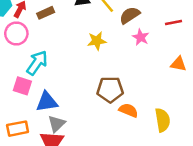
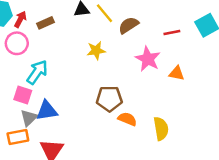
pink star: (141, 37) -> (148, 59), moved, size x1.5
gray triangle: (57, 124) -> (29, 118), moved

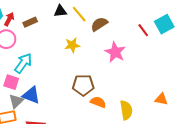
red line: (172, 32) -> (143, 30), moved, turned 64
orange triangle: (177, 73) -> (161, 99), moved
blue triangle: (47, 111) -> (31, 95), turned 30

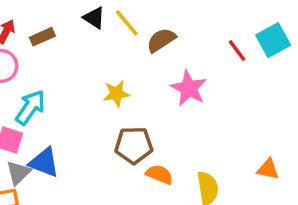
black triangle: (60, 11) -> (94, 18), turned 40
yellow star: (72, 45) -> (116, 93), moved

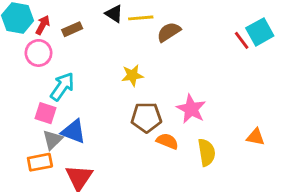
yellow line: (127, 23) -> (141, 18), turned -55
red line: (237, 50) -> (242, 40), moved
pink star: (189, 88) -> (191, 109), moved

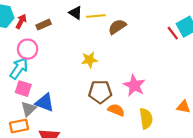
pink circle: (39, 53) -> (28, 49), moved
cyan arrow: (62, 87) -> (19, 68), moved

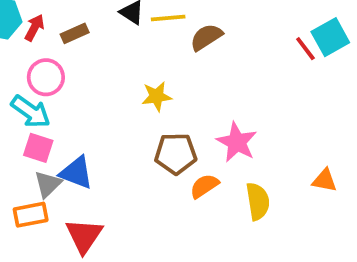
cyan arrow: (19, 68) -> (31, 112), turned 90
orange semicircle: (116, 110) -> (204, 186), turned -56

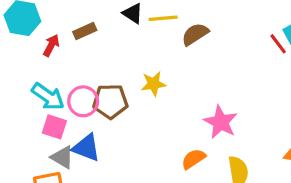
red arrow: (34, 28) -> (51, 45), moved
pink circle: (46, 77) -> (83, 101), moved
brown pentagon: (176, 154) -> (110, 101), moved
gray triangle: (48, 184) -> (62, 157), turned -45

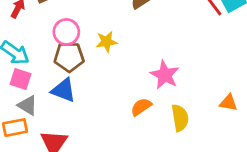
pink circle: (83, 101) -> (66, 32), moved
blue triangle: (86, 148) -> (64, 90), moved

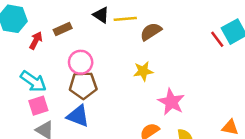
yellow star: (107, 42) -> (143, 71), moved
pink square: (21, 79) -> (38, 106), turned -36

